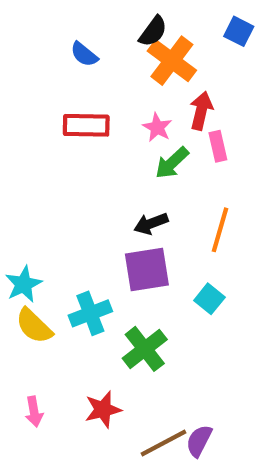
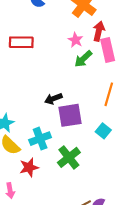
red rectangle: (86, 125) -> (21, 42), moved
pink rectangle: (218, 146) -> (108, 50), size x1.5
black arrow: (151, 224) -> (53, 99), moved
red star: (103, 410) -> (29, 167), moved

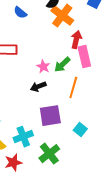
pink star: (76, 40) -> (43, 67), moved
orange line: (109, 94) -> (73, 88), moved
black arrow: (53, 99) -> (38, 87), moved

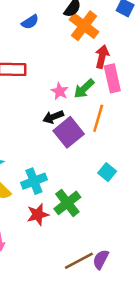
blue semicircle: (20, 13) -> (30, 22), turned -72
purple square: (50, 116) -> (69, 132), moved, turned -30
red star: (13, 163) -> (38, 215), moved

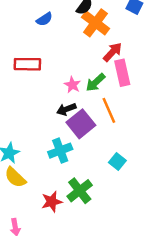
red arrow: (102, 57) -> (113, 52), turned 30
orange line: (98, 118) -> (109, 110), turned -40
cyan cross: (34, 181) -> (60, 151), moved

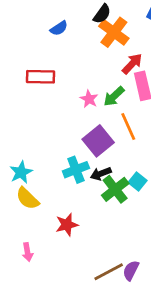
black arrow: (66, 109) -> (101, 174), moved
green cross: (80, 191) -> (115, 189), moved

